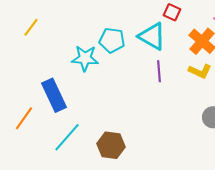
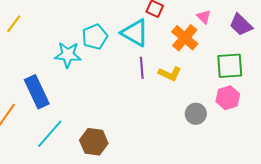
cyan pentagon: (112, 40) -> (95, 37), turned -30
yellow L-shape: (200, 71) -> (170, 74), moved

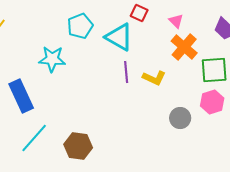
pink triangle: (204, 17) -> (176, 21), moved
cyan pentagon: (95, 37) -> (80, 26), moved
orange cross: (185, 38) -> (184, 47), moved

